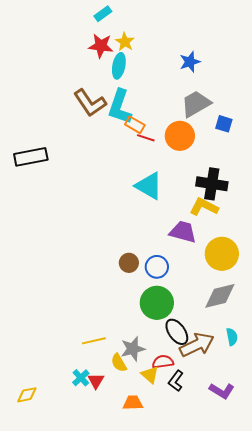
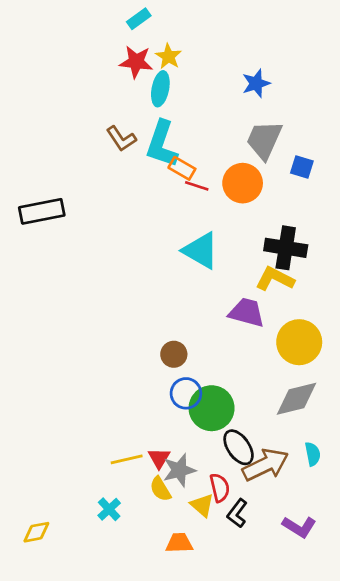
brown L-shape: (90, 103) -> (121, 139), size x0.7
gray trapezoid: (196, 104) -> (264, 140), turned -36
blue circle: (157, 267) -> (186, 393), moved
red semicircle: (163, 362) -> (220, 488), turned 85
red triangle: (96, 381) -> (159, 458), moved

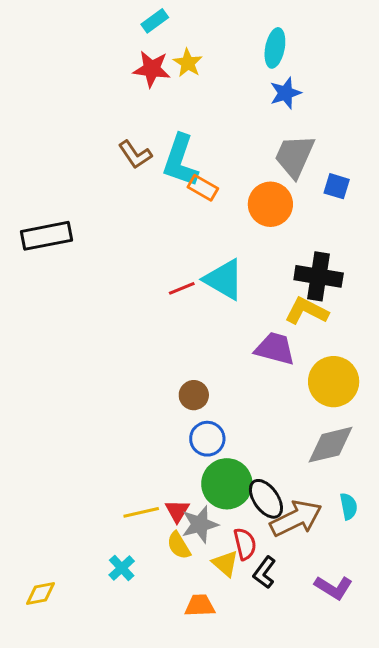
cyan ellipse: (160, 89) -> (275, 48), moved
red line: (197, 186) -> (182, 288), moved, turned -40
green circle: (212, 408) -> (227, 484), moved

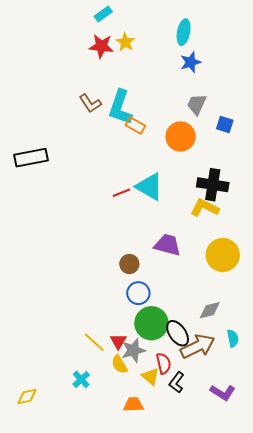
gray trapezoid: (294, 156) -> (197, 104), size x0.7
purple trapezoid: (275, 349) -> (168, 245), moved
gray diamond: (331, 445) -> (210, 310), moved, size x0.7
yellow line: (141, 512) -> (94, 342), turned 55

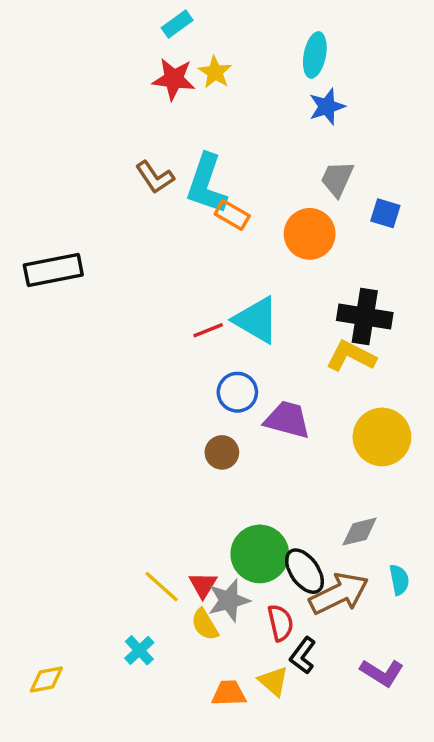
blue circle: (138, 293) -> (237, 392), moved
yellow triangle: (150, 376) -> (274, 681), moved

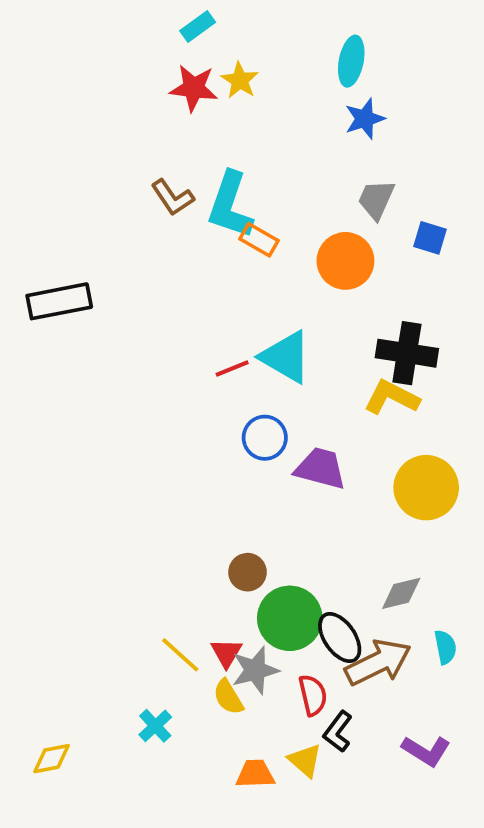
brown circle: (222, 452) -> (247, 572), moved

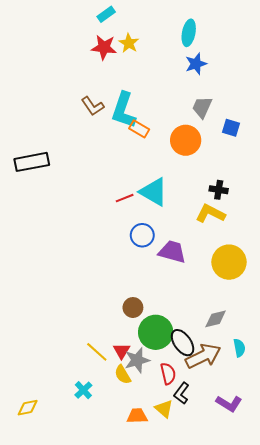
black cross: (407, 353) -> (219, 190), size x0.6

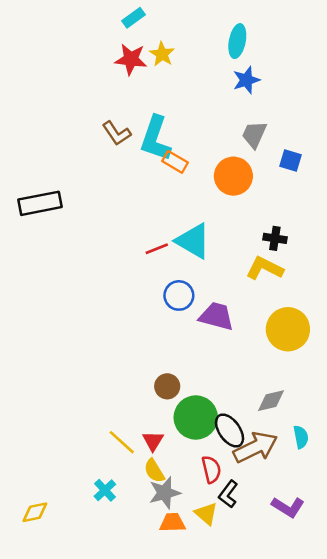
gray star: (137, 360) -> (165, 493), moved

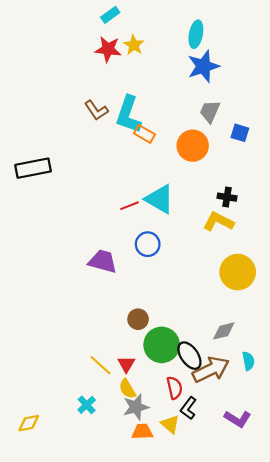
blue star: (246, 80) -> (203, 66), size x1.4
purple trapezoid: (217, 316) -> (103, 261), moved

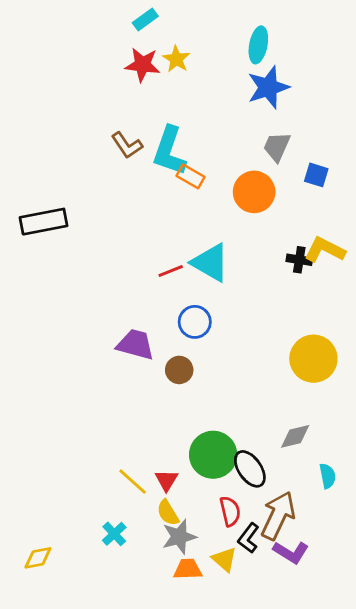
yellow L-shape: (218, 222) -> (325, 250), moved
brown circle: (138, 319) -> (179, 370), moved
brown arrow: (211, 370) -> (278, 516), moved, turned -39
purple L-shape: (238, 419) -> (291, 552), moved

